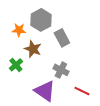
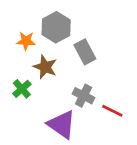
red line: (82, 91) -> (112, 111), moved

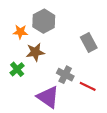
gray rectangle: (85, 52) -> (89, 43), moved
brown star: (45, 67) -> (35, 52), turned -30

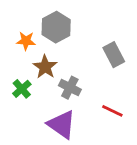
brown star: (35, 52) -> (45, 67), turned -30
gray cross: (65, 75) -> (70, 88), moved

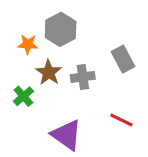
gray cross: (70, 88) -> (83, 77), moved, turned -35

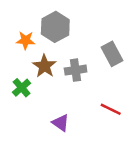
purple triangle: (66, 135) -> (61, 123), size x0.6

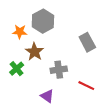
gray cross: (76, 70) -> (59, 70), moved

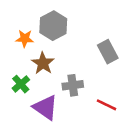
purple triangle: (47, 96) -> (45, 107), moved, size x1.5

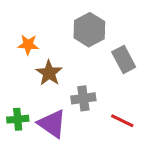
gray hexagon: (53, 26) -> (89, 30), moved
green cross: (21, 84) -> (18, 119), moved, turned 36

